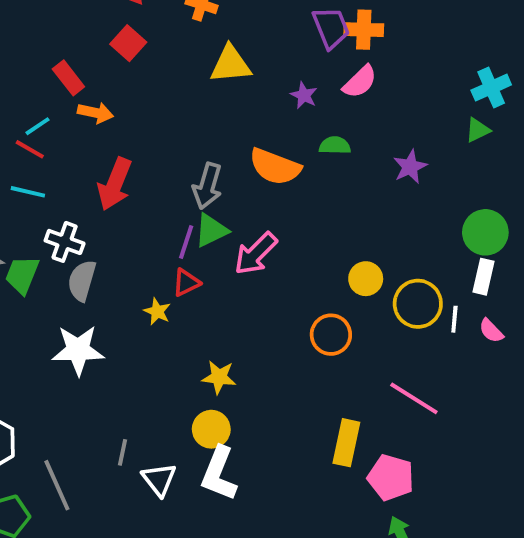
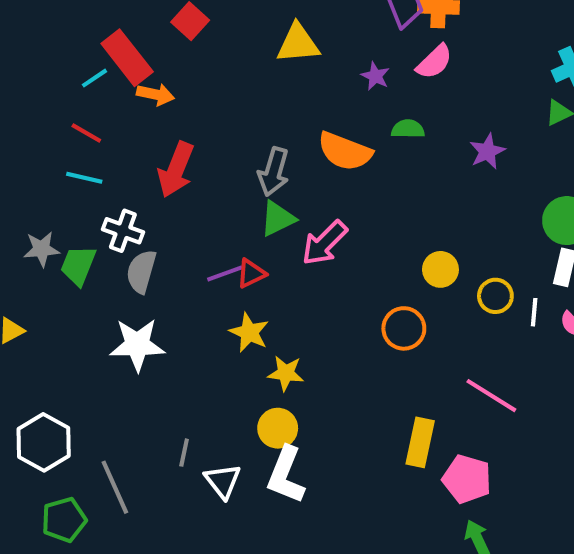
red rectangle: (68, 78) -> (127, 58), size x1.5
cyan line: (38, 126) -> (94, 78), moved
purple line: (186, 242) -> (225, 273), moved, turned 52
yellow circle: (418, 304) -> (495, 296), size x0.7
yellow star: (157, 311) -> (249, 333), moved, size x1.4

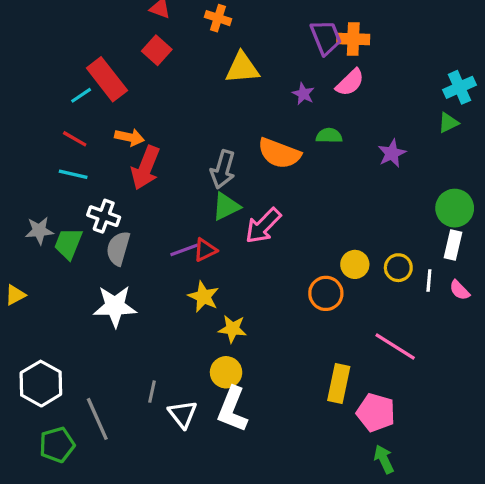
orange arrow: (156, 94) -> (129, 137), moved
yellow circle: (440, 269) -> (355, 264), moved

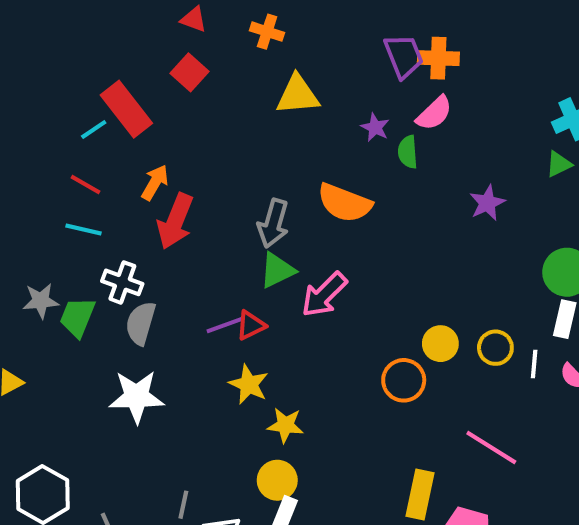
green semicircle: (329, 136) -> (408, 152), moved, turned -95
orange arrow: (129, 137) -> (155, 183), turned -72

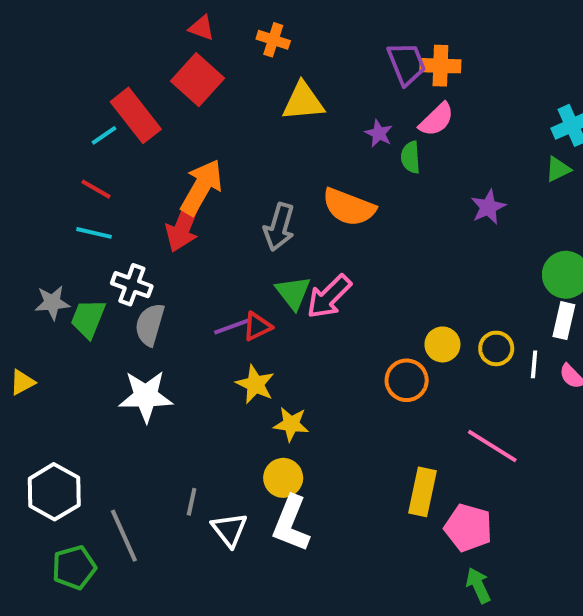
red square: (190, 72) -> (198, 80), size x1.4
orange arrow: (155, 183) -> (202, 187), moved, size x1.6
green triangle: (277, 270) -> (293, 293), moved, turned -42

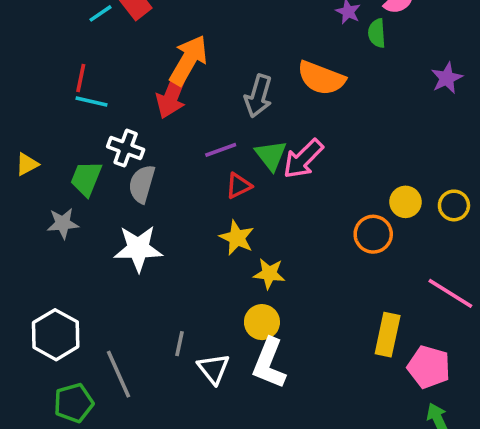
red line: (96, 189) -> (81, 78), moved, turned 72
gray star: (52, 303) -> (63, 223), moved
purple line: (231, 327) -> (221, 150), moved
yellow triangle: (22, 382) -> (27, 164), moved

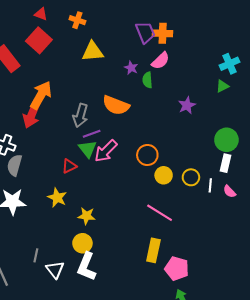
purple line: (221, 150) -> (92, 134), moved
orange circle: (373, 234) -> (147, 155), moved
yellow star: (237, 238) -> (57, 198), moved
pink line: (450, 293) -> (160, 213), moved

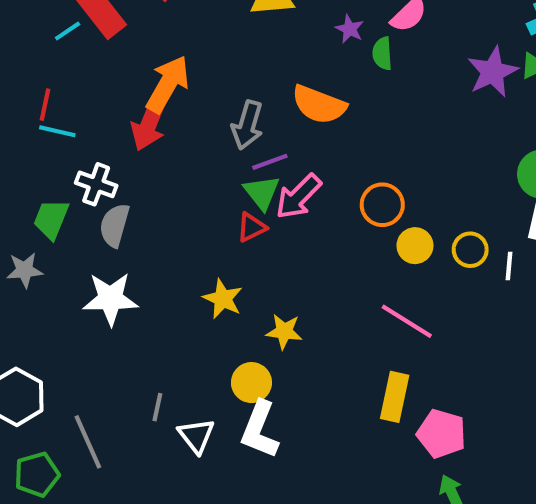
purple star: (187, 105) -> (493, 72), moved, size x1.4
red triangle: (69, 166) -> (251, 227), moved
yellow star: (57, 198) -> (223, 299), moved
yellow star: (87, 216) -> (284, 331), moved

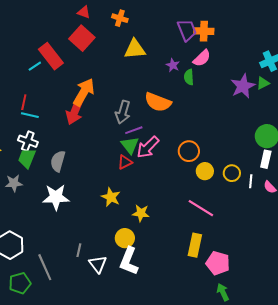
white cross: (96, 184) -> (28, 141), moved

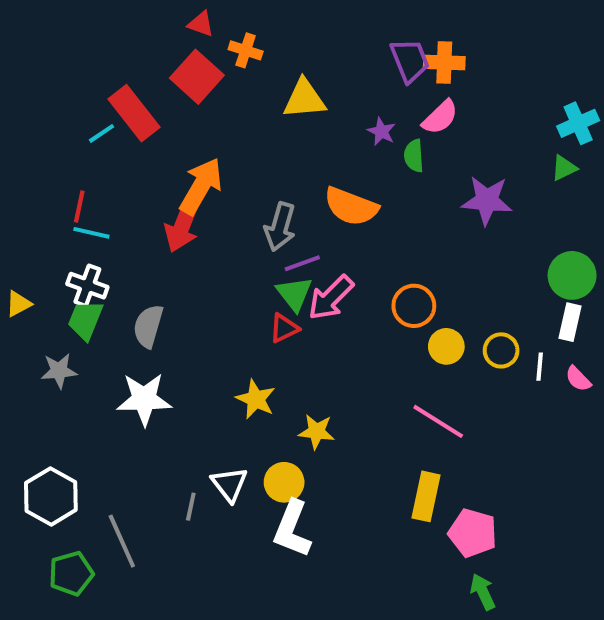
orange cross: (120, 18) -> (246, 50), moved
purple star: (243, 86) -> (487, 200), moved, turned 30
white triangle: (98, 264) -> (229, 484), moved

